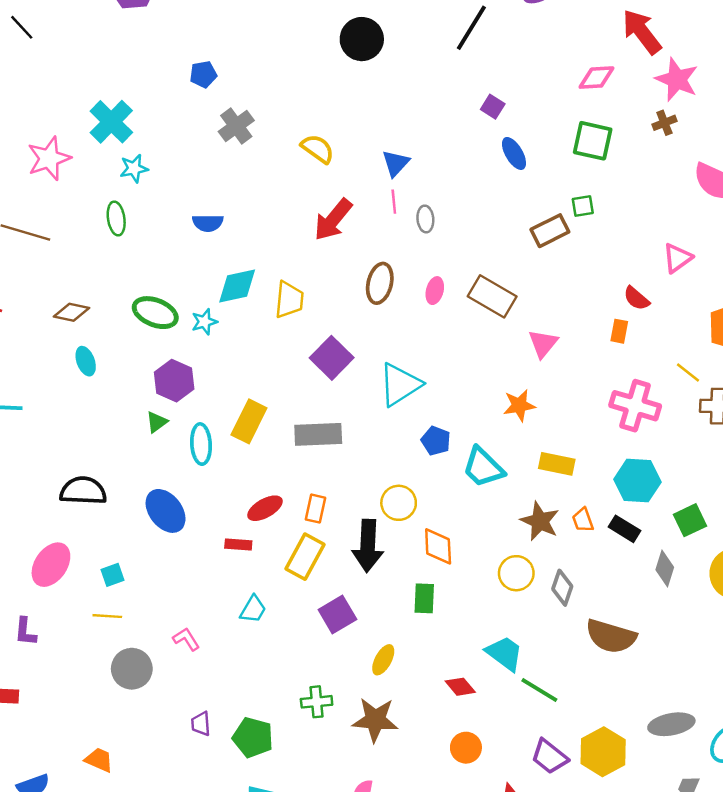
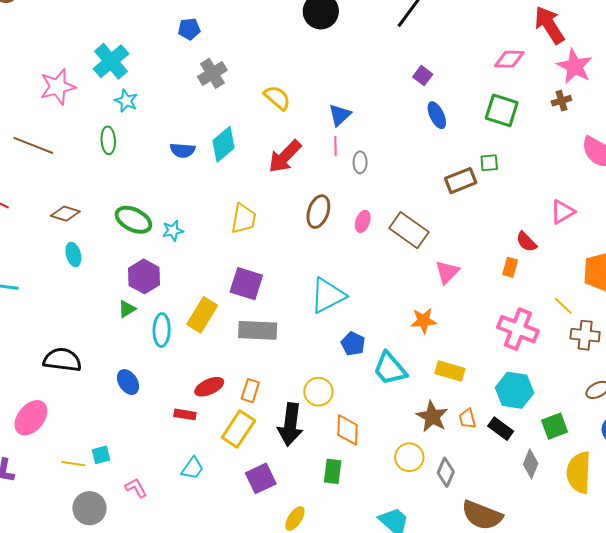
cyan star: (134, 168) -> (126, 101), turned 30
cyan diamond: (237, 286) -> (223, 144), moved, turned -33
purple square: (332, 358) -> (246, 284), moved, turned -32
blue ellipse: (166, 511) -> (128, 382), size x0.7
cyan square: (112, 575) -> (101, 455), moved

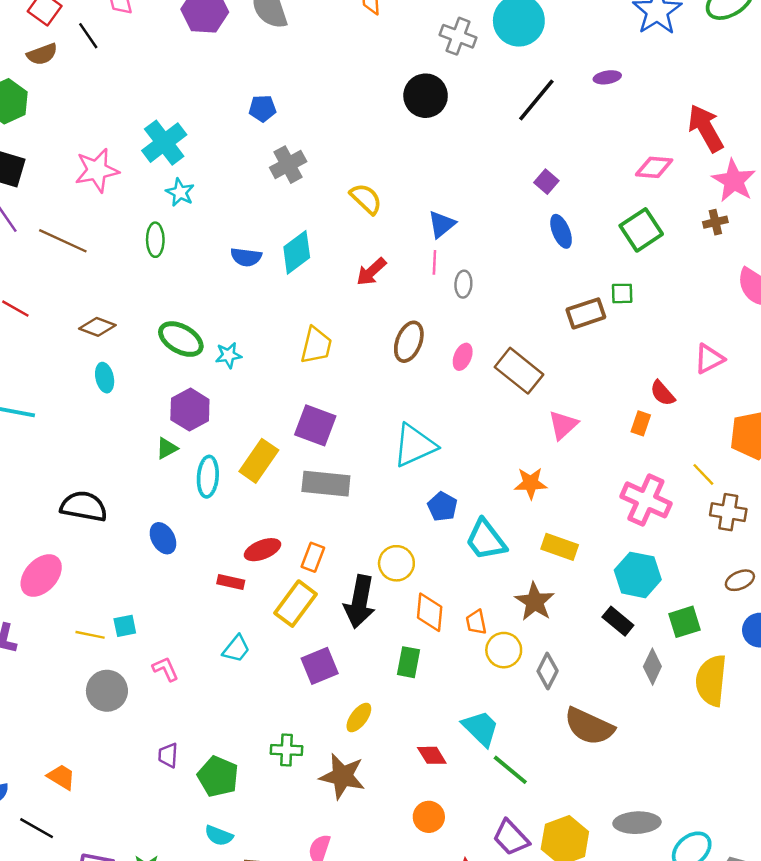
green square: (502, 110) -> (641, 230), turned 36
red arrow: (285, 156) -> (371, 272), size x0.7
orange trapezoid: (467, 419) -> (476, 622), moved

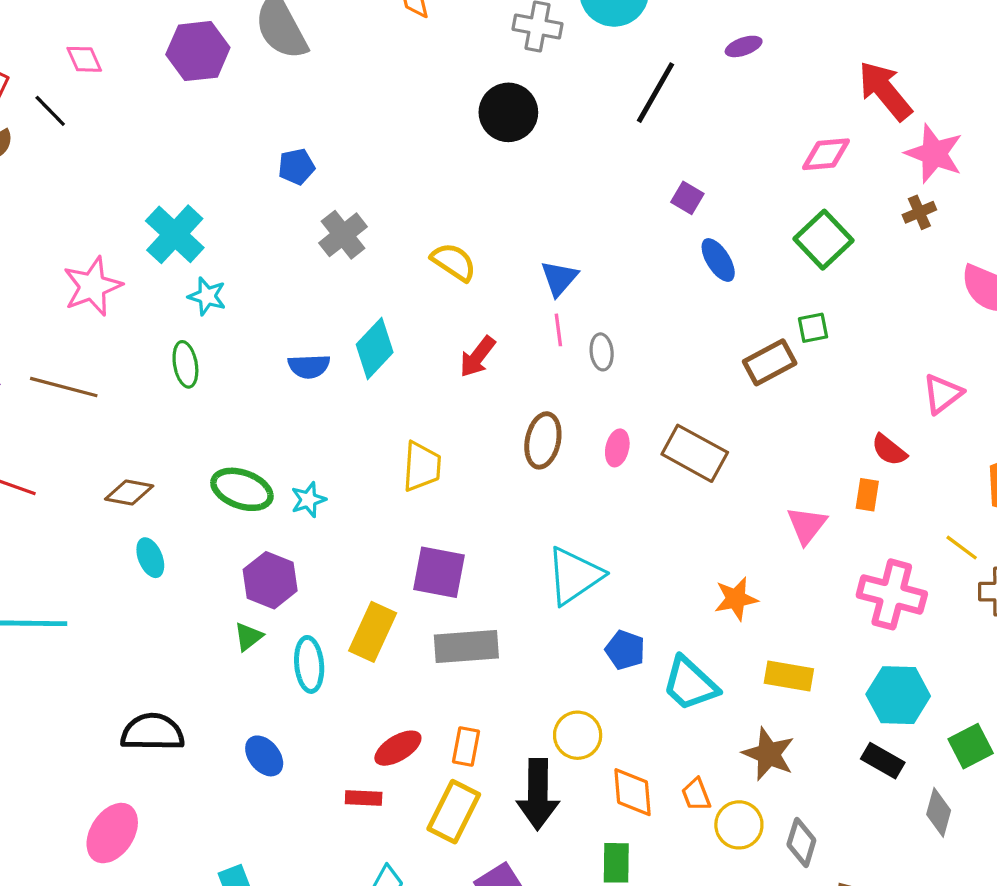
pink triangle: (563, 425) -> (807, 525), moved

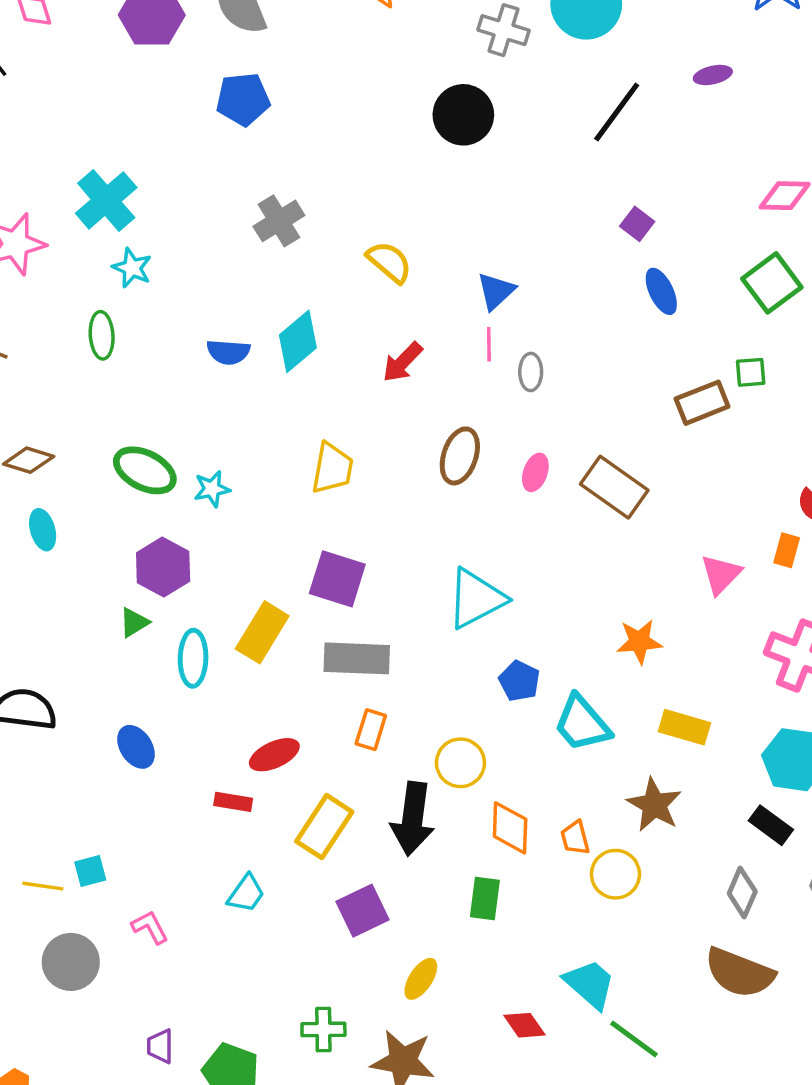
blue pentagon: (296, 167) -> (243, 99), moved, size x1.4
orange rectangle: (466, 746) -> (371, 730), moved
gray diamond: (801, 842) -> (742, 893), moved

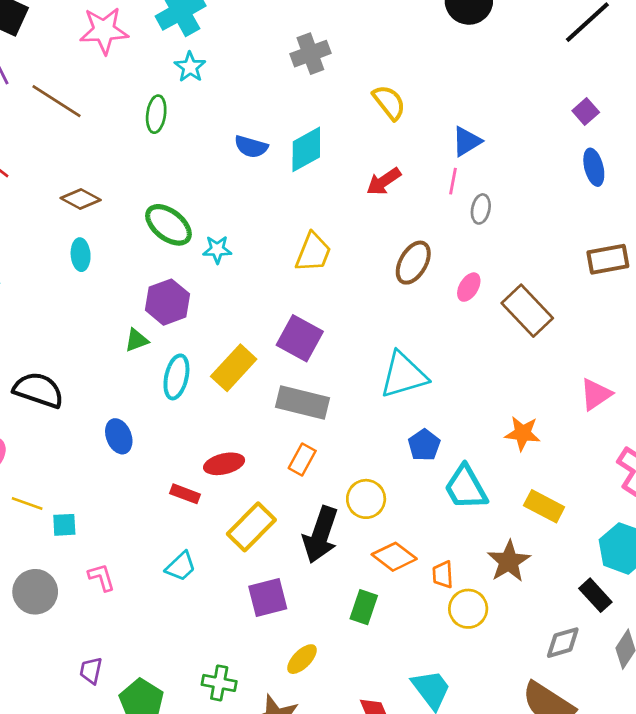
orange diamond: (510, 828) -> (394, 557), turned -66
yellow line: (43, 886) -> (27, 503), moved
gray diamond: (742, 893) -> (563, 643), turned 39

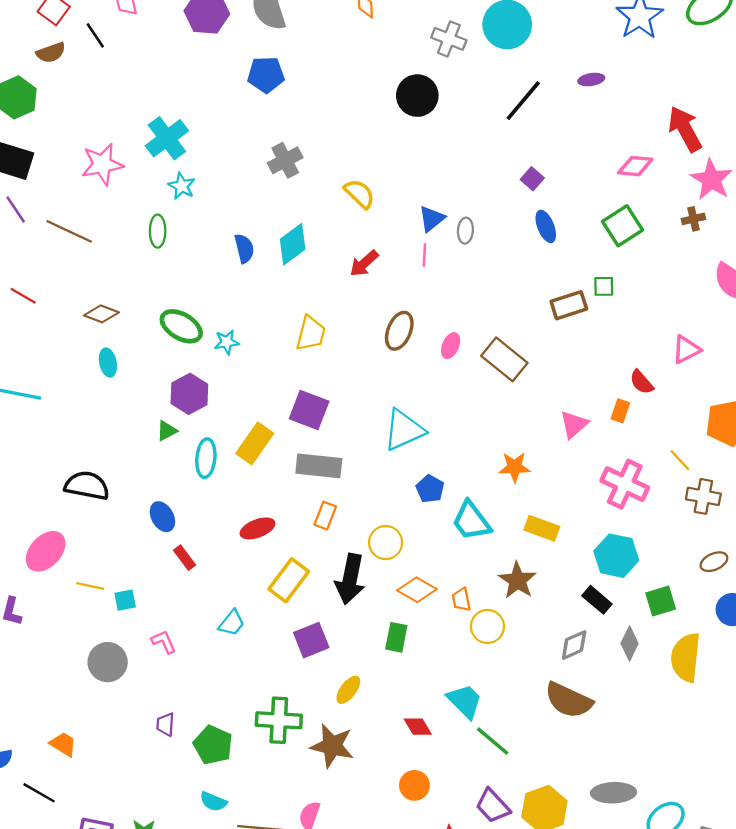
blue semicircle: (251, 147) -> (244, 248), turned -112
gray ellipse: (481, 209) -> (465, 231), moved
red rectangle: (185, 494) -> (185, 558), moved, turned 40
green cross: (219, 683) -> (279, 720), size x1.5

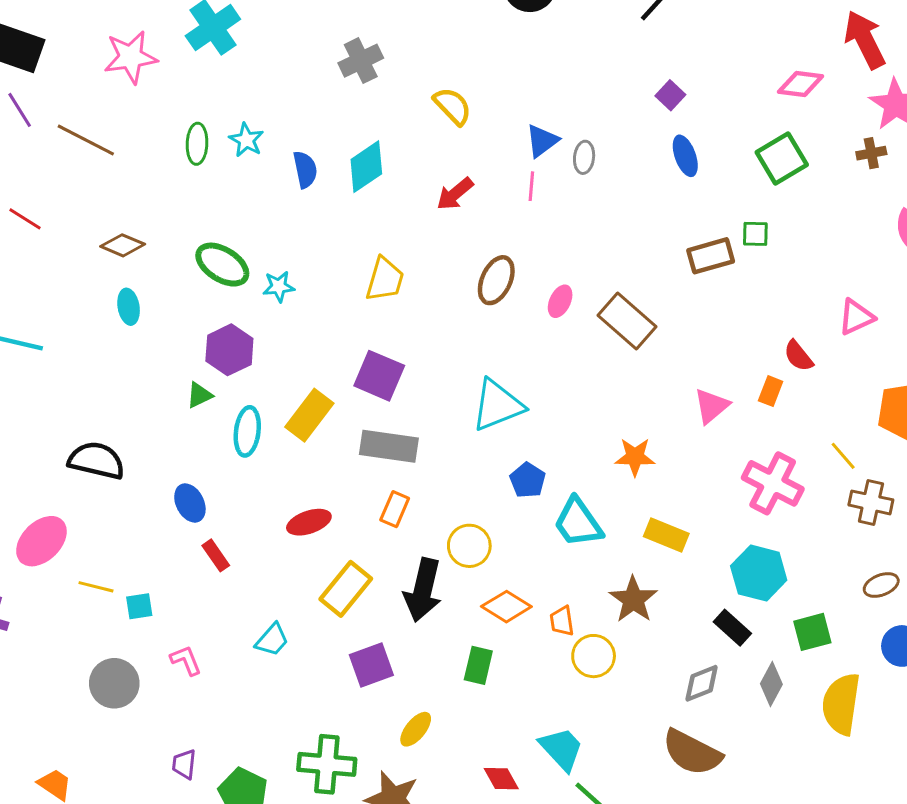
cyan star: (182, 186) -> (246, 140), moved

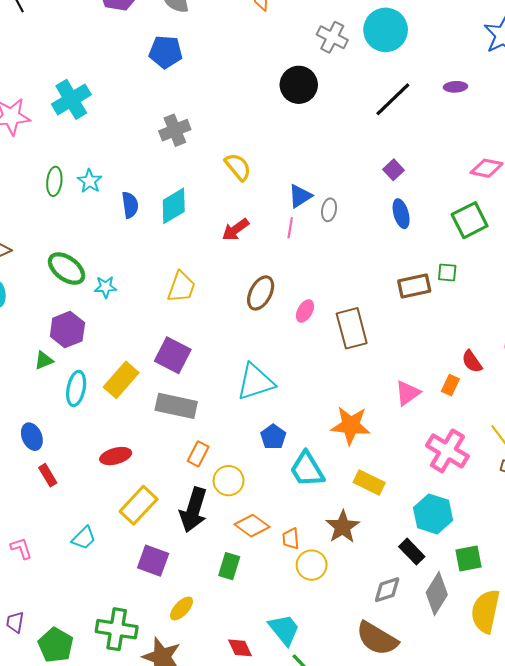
brown rectangle: (627, 321) -> (352, 328), turned 30
orange star: (635, 457) -> (351, 425), size x1.4
orange rectangle: (395, 509) -> (198, 454), moved
purple square: (371, 665) -> (153, 561), turned 36
gray diamond: (771, 684) -> (437, 594), size x1.4

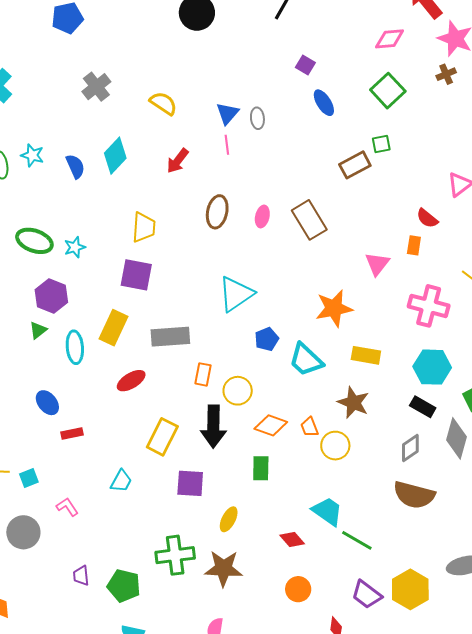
purple square: (173, 355) -> (136, 275), moved
blue pentagon: (273, 437) -> (267, 339), turned 30
red ellipse: (116, 456) -> (131, 381), moved
red rectangle: (48, 475) -> (72, 433), turned -55

